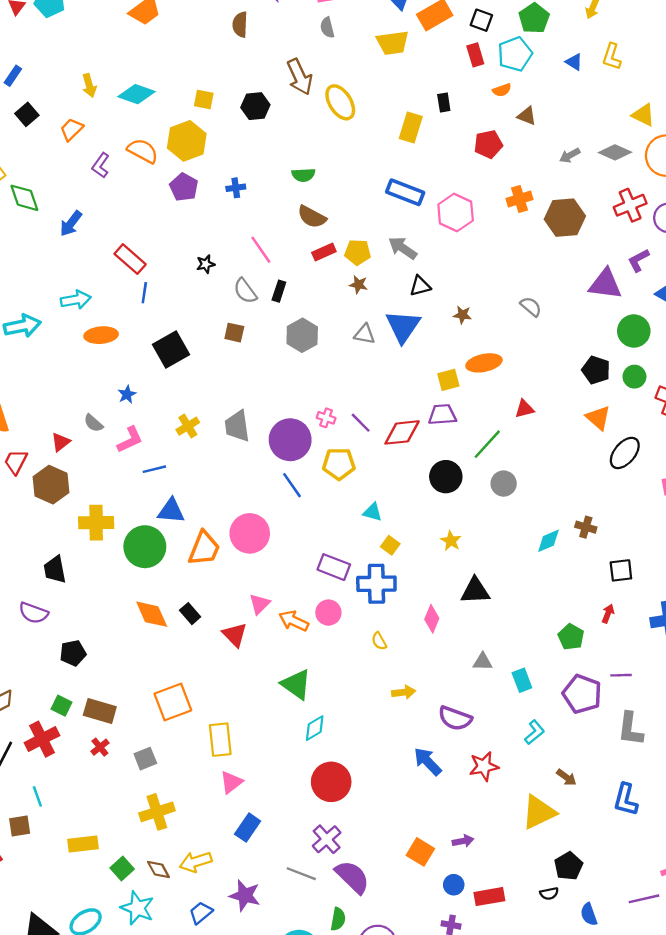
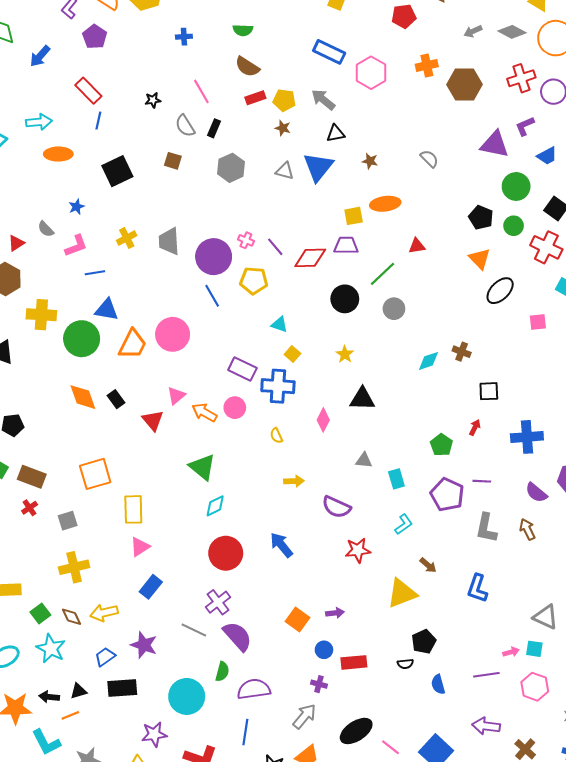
purple pentagon: (184, 187) -> (95, 37), moved
blue arrow: (428, 762) -> (281, 545), moved

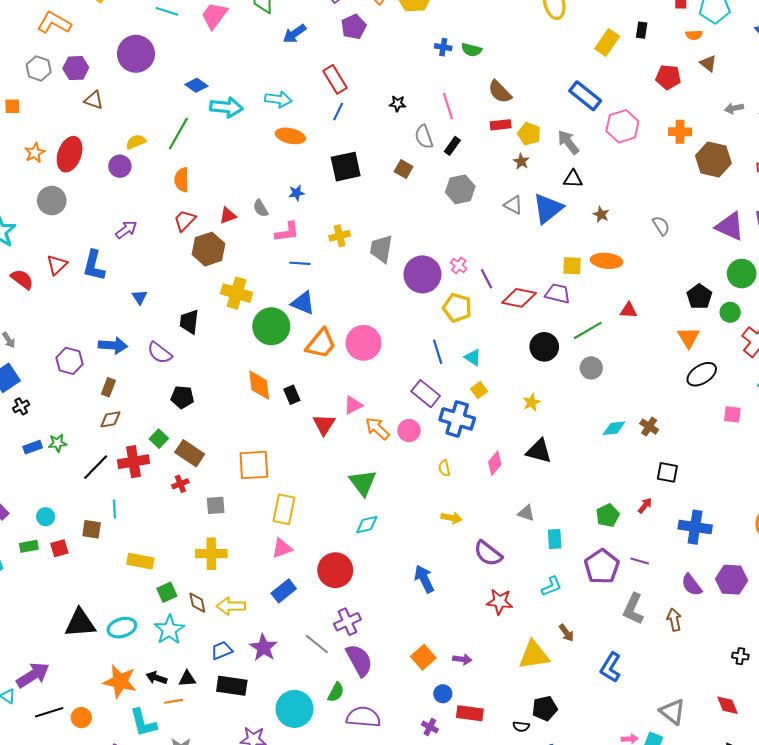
green semicircle: (243, 30) -> (471, 50), moved
blue line: (212, 296) -> (438, 352), moved
red circle: (226, 553) -> (335, 570), moved

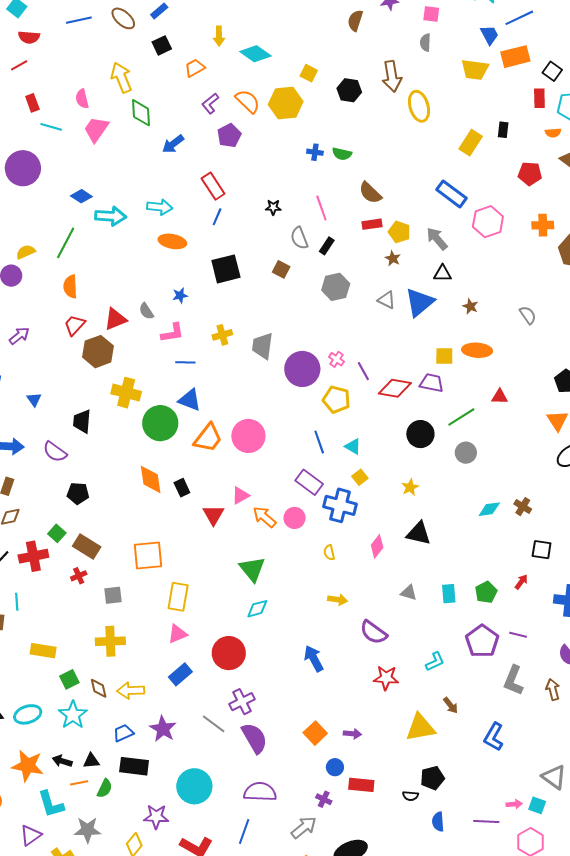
red triangle: (228, 216) -> (115, 319), size x1.4
cyan rectangle: (555, 539) -> (449, 594), moved
green semicircle: (336, 692) -> (105, 788), moved

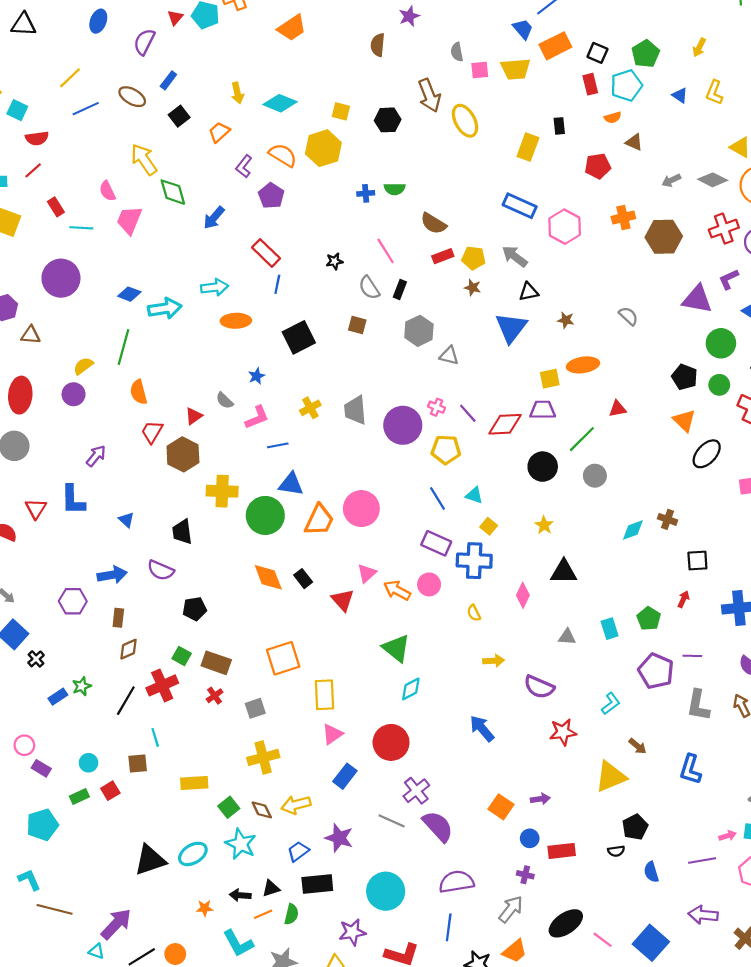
pink square: (431, 14) -> (480, 70), moved
gray triangle: (387, 300) -> (449, 356), moved
red triangle: (115, 319) -> (194, 416), size x0.7
orange star: (28, 766) -> (205, 908), size x0.5

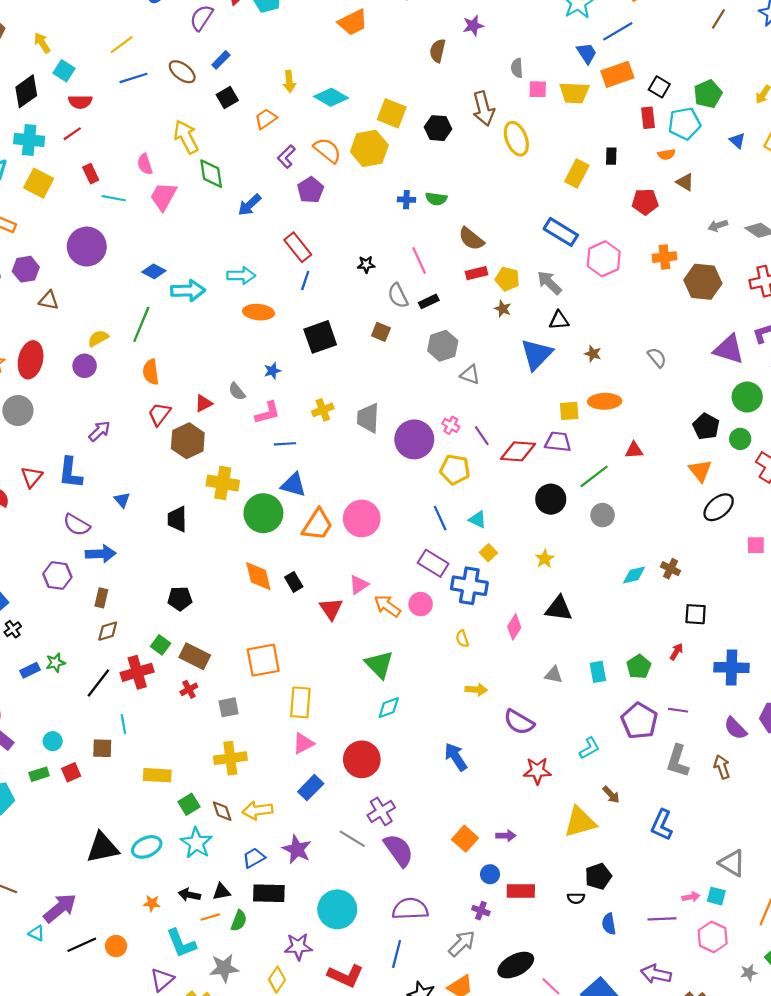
yellow square: (341, 111) -> (392, 113), size x1.5
black rectangle: (400, 290) -> (429, 301), turned 36
purple semicircle: (161, 570) -> (77, 525), moved

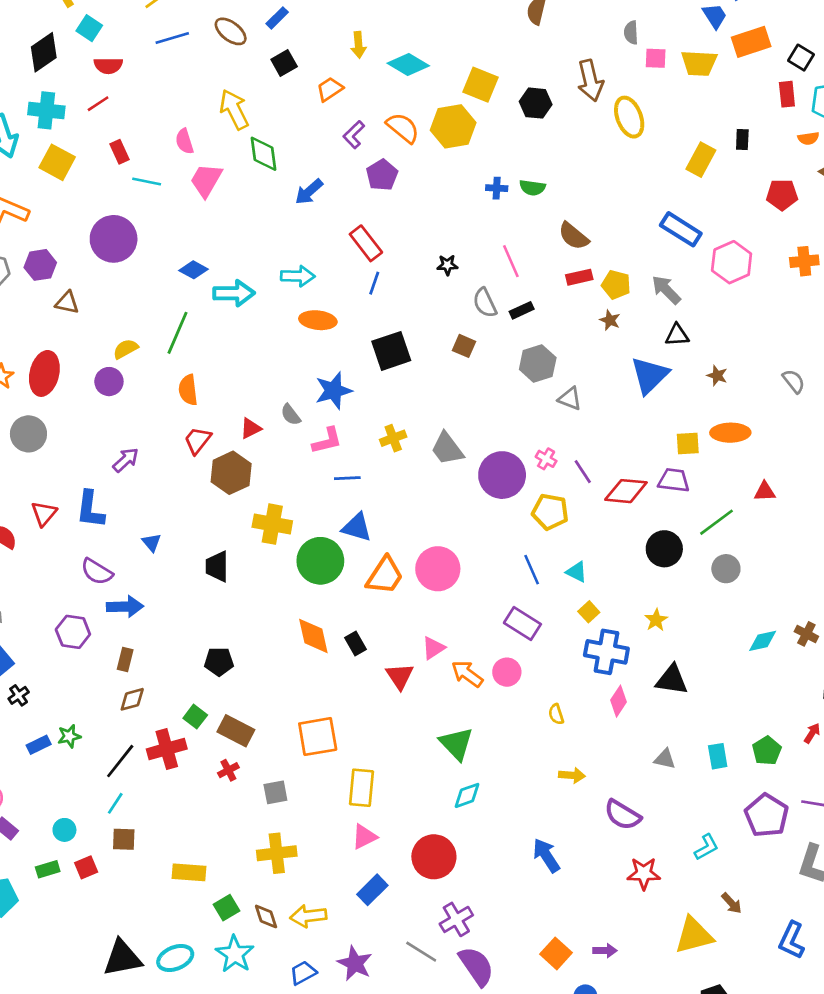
blue star: (272, 371) -> (333, 391), size x1.8
gray trapezoid: (368, 418) -> (447, 449), turned -40
blue cross: (469, 586) -> (606, 652), moved
cyan line: (123, 724) -> (115, 803), moved, turned 42

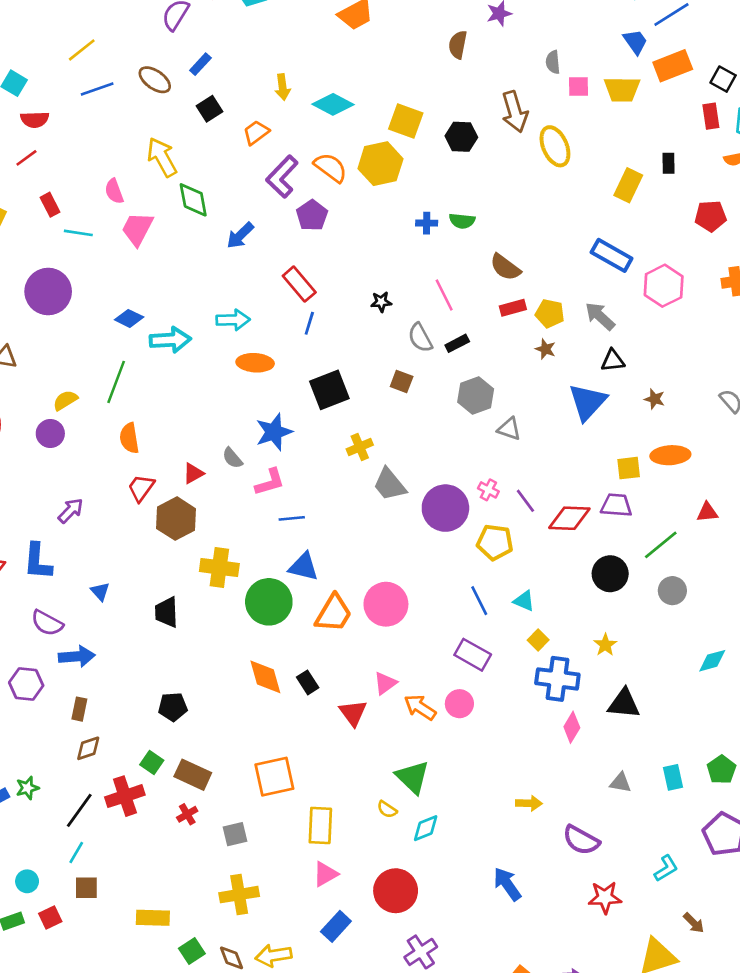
purple L-shape: (354, 135) -> (282, 177), size x1.5
yellow cross: (393, 438) -> (360, 447), moved
yellow semicircle: (556, 714) -> (387, 809), moved, turned -36

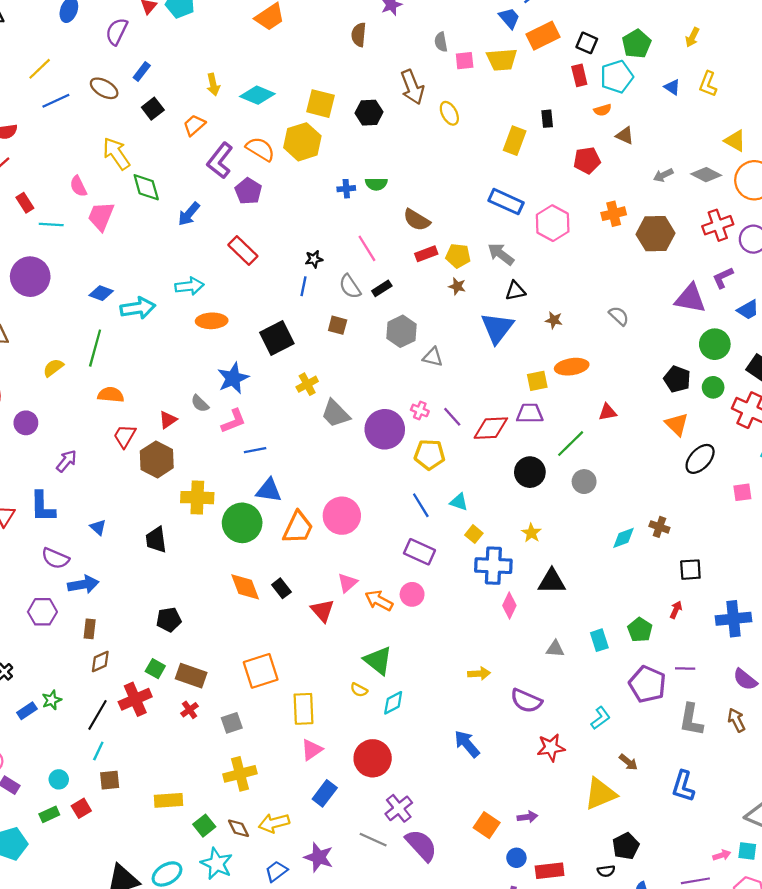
yellow ellipse: (555, 146) -> (449, 113), size x0.7
blue line: (309, 323) -> (304, 286), moved
purple circle: (50, 434) -> (26, 423), moved
orange semicircle: (129, 438) -> (111, 395), turned 110

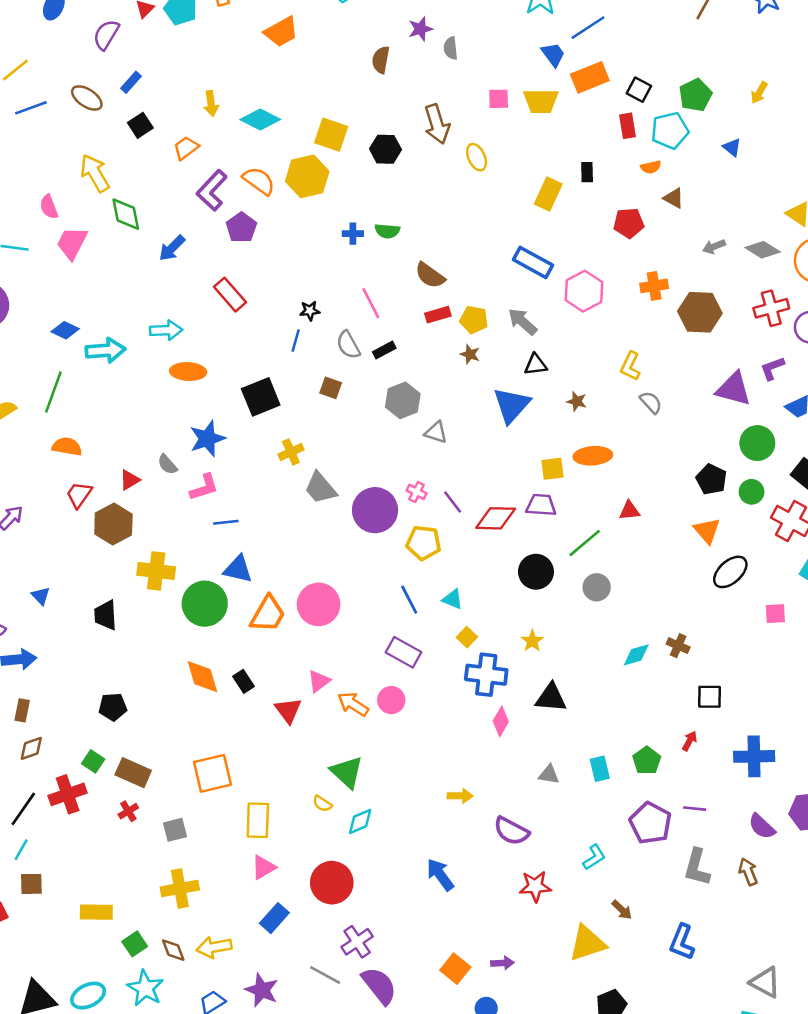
gray semicircle: (441, 42) -> (451, 48), moved
yellow L-shape: (708, 84) -> (630, 366), moved

